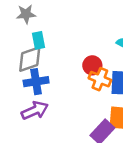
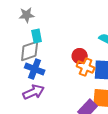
blue cross: (36, 82) -> (35, 69), turned 30

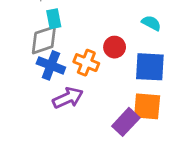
orange cross: (86, 67) -> (86, 63), moved
purple arrow: (34, 92) -> (68, 98), moved

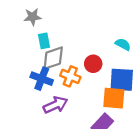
gray diamond: (44, 40) -> (53, 58), moved
orange square: (147, 106) -> (114, 98), moved

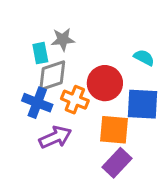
gray star: (33, 17) -> (63, 40), moved
red circle: (93, 64) -> (105, 83), size x1.5
orange square: (114, 98) -> (114, 130), moved

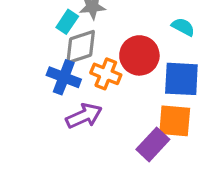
cyan rectangle: (40, 53) -> (67, 22), turned 45
orange square: (114, 130) -> (175, 121), moved

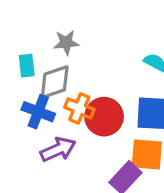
cyan rectangle: (67, 22) -> (27, 66), moved, turned -40
red circle: (139, 55) -> (104, 117), moved

